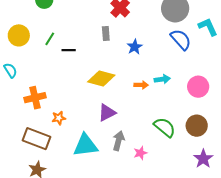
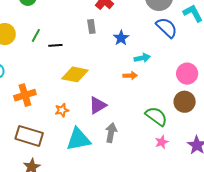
yellow diamond: (101, 78) -> (75, 74), moved
cyan arrow: (162, 79) -> (142, 58), moved
orange star: (59, 118) -> (62, 110), moved
brown circle: (197, 126) -> (185, 102), moved
pink star: (140, 153) -> (162, 142), moved

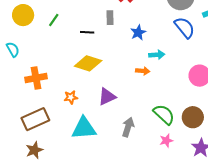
black line: (55, 45) -> (87, 32), moved
brown circle: (185, 102) -> (193, 117), moved
gray arrow: (111, 133) -> (128, 127), moved
brown rectangle: (29, 136) -> (35, 119), turned -48

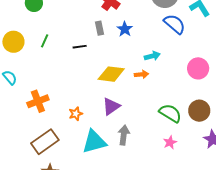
blue star: (138, 33) -> (125, 29), moved
yellow diamond: (88, 63) -> (111, 74), moved
gray arrow: (128, 127) -> (124, 135), moved
pink star: (166, 141) -> (170, 142), moved

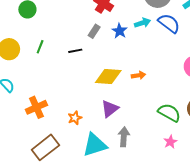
gray rectangle: (99, 28) -> (94, 31), turned 48
cyan arrow: (152, 56) -> (142, 23), moved

